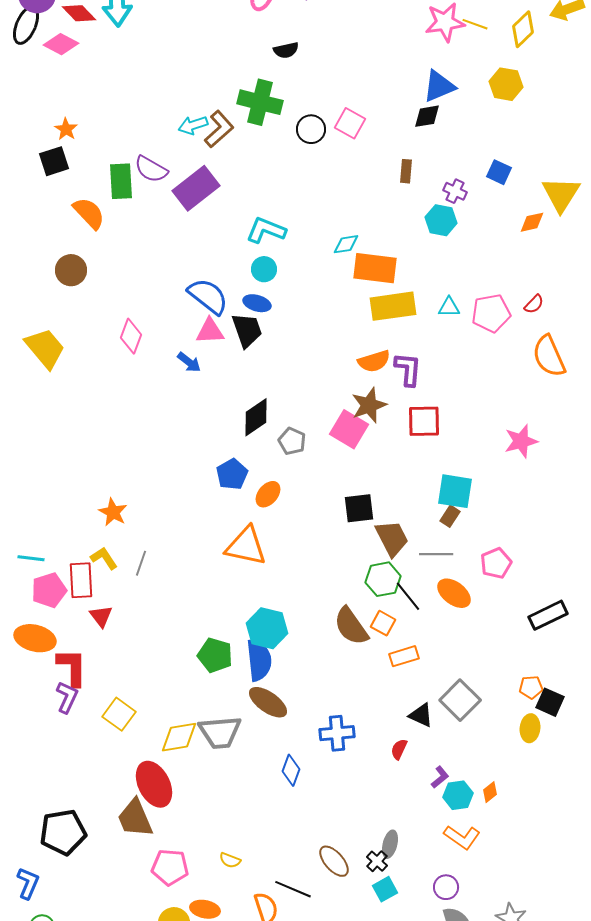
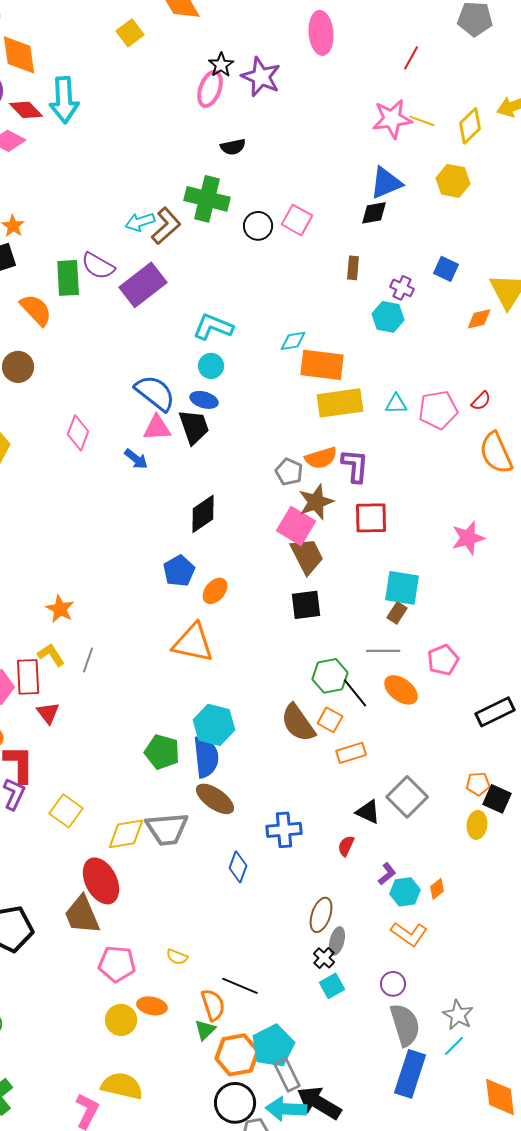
gray pentagon: (292, 441) -> (289, 472), moved
brown trapezoid: (392, 538) -> (307, 556), moved
brown ellipse: (334, 861) -> (321, 915), moved, turned 60

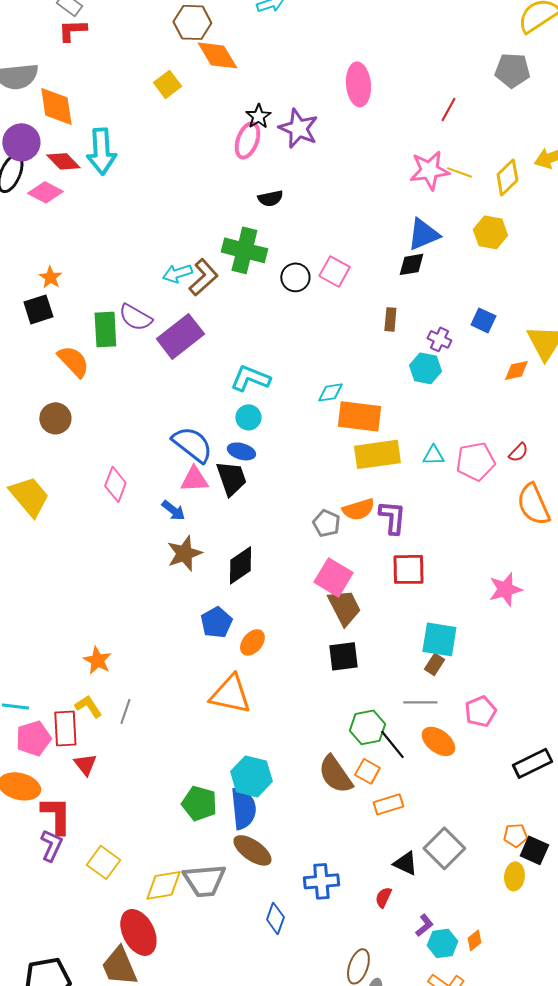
brown star: (316, 502) -> (184, 553), moved

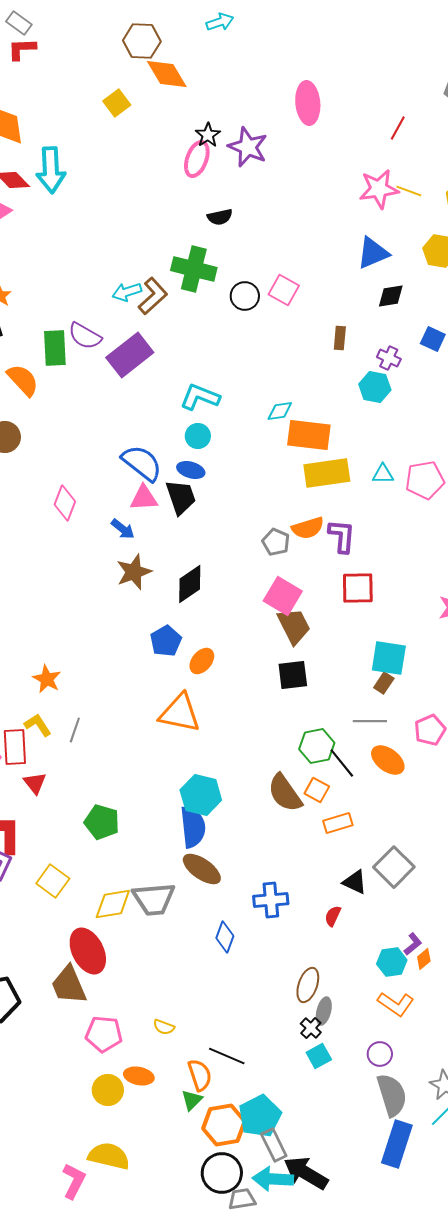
black diamond: (411, 264) -> (391, 296), moved
green pentagon: (199, 803) -> (102, 822), moved
purple L-shape: (424, 925) -> (413, 944), moved

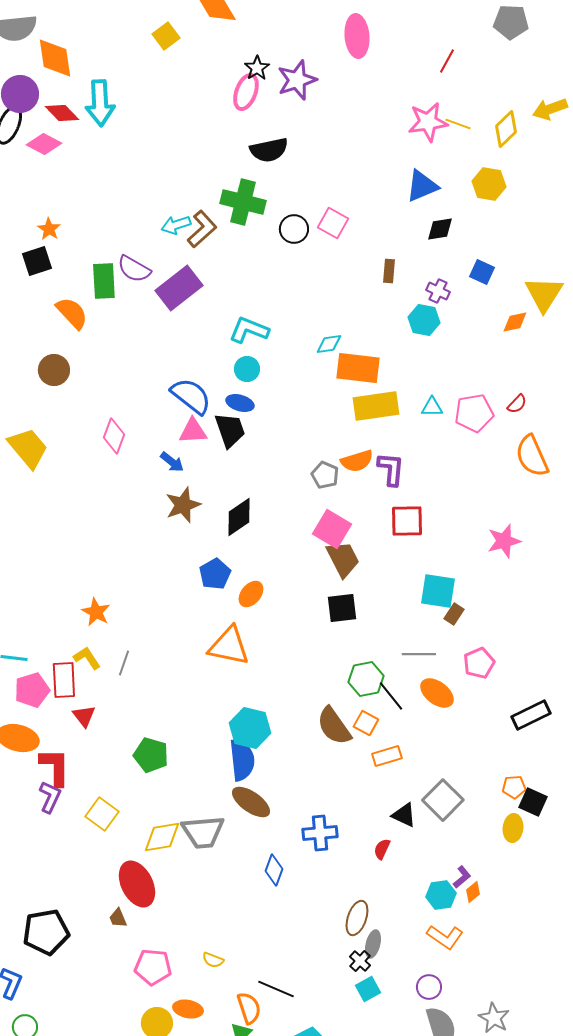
purple star: (248, 147) -> (297, 80), turned 30
black semicircle: (220, 217) -> (269, 150), size x1.5
brown rectangle: (384, 683) -> (454, 614), moved
brown trapezoid: (69, 985) -> (118, 918), size x0.5

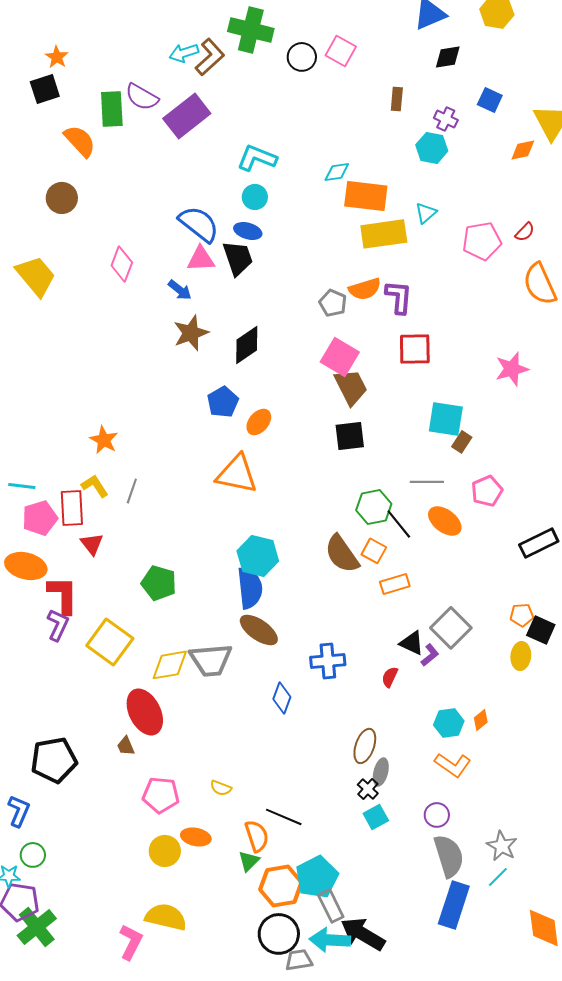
cyan triangle: (432, 407) -> (426, 213), moved, turned -40
yellow square: (102, 814) -> (110, 642), size x1.4
purple L-shape: (462, 877) -> (430, 655), moved

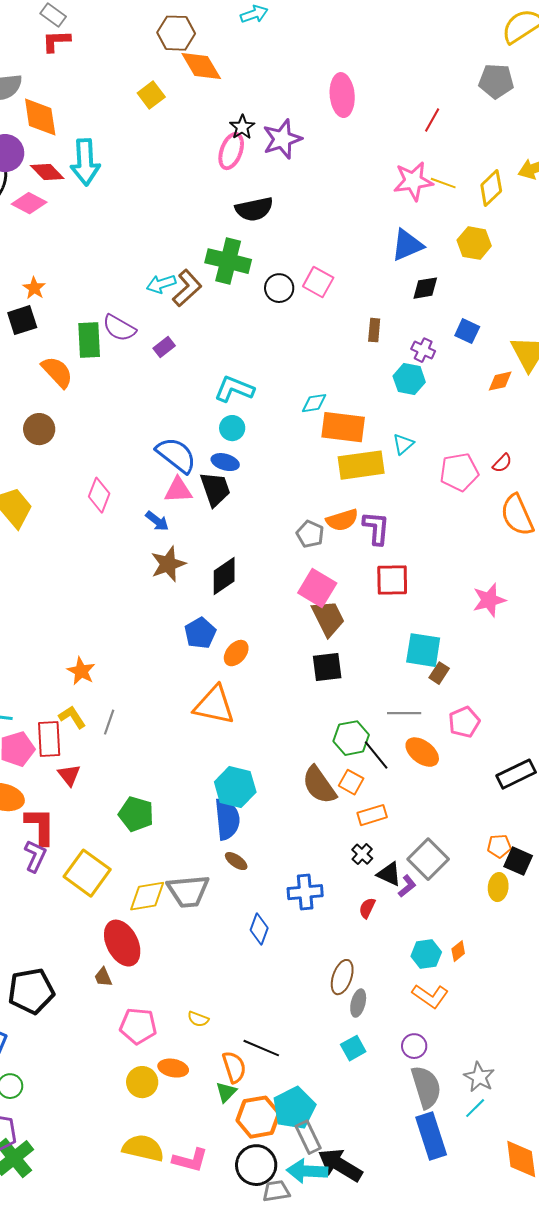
purple rectangle: (187, 116) -> (164, 347), size x0.5
brown ellipse: (259, 630) -> (236, 861), size x0.6
black cross: (368, 789) -> (362, 854), moved
blue rectangle: (454, 905) -> (431, 1136), turned -36
pink L-shape: (131, 942) -> (190, 1160), moved, turned 78

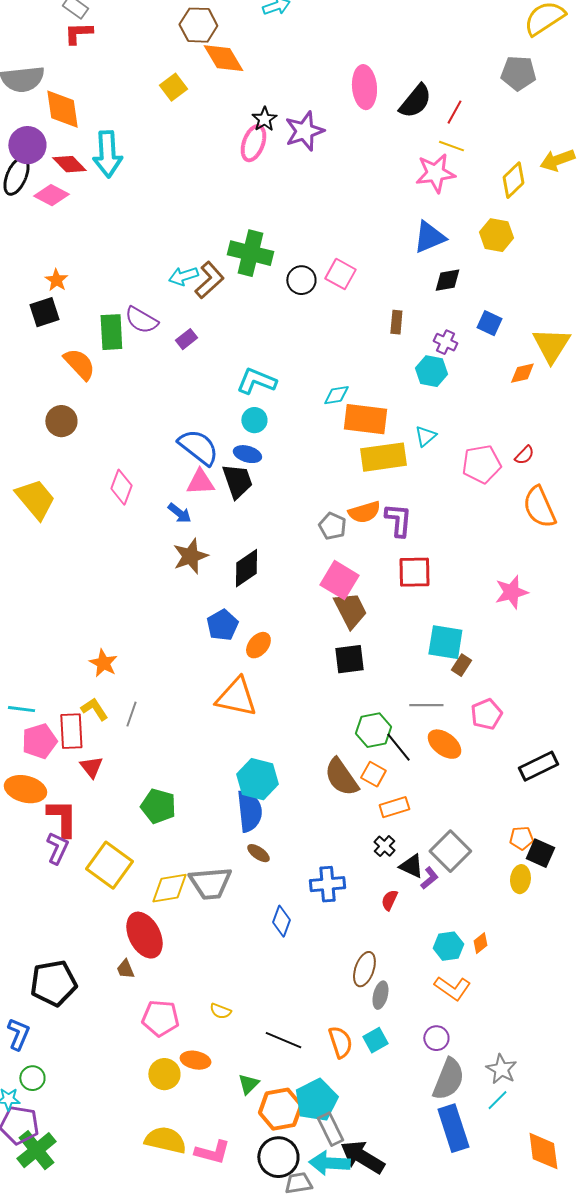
yellow line: (443, 183) -> (451, 146), moved
black semicircle: (254, 209) -> (415, 101), moved, turned -39
orange semicircle: (234, 1067) -> (340, 1042), moved
gray semicircle: (426, 1087) -> (448, 1079), turned 39

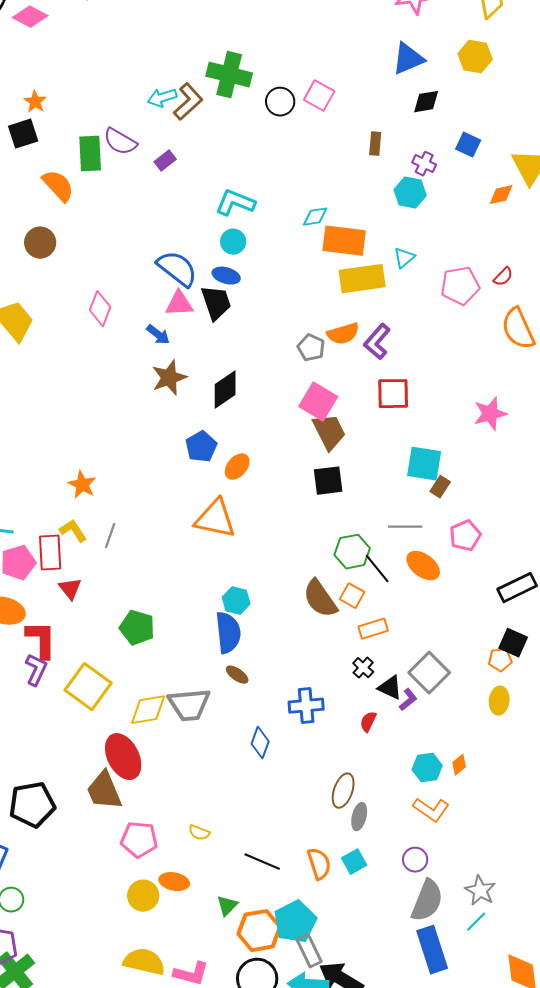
purple L-shape: (398, 520) -> (377, 342), turned -144
cyan hexagon: (257, 779) -> (236, 601), size x0.7
black square: (540, 853) -> (513, 643), moved
brown trapezoid: (125, 969) -> (104, 791), size x2.0

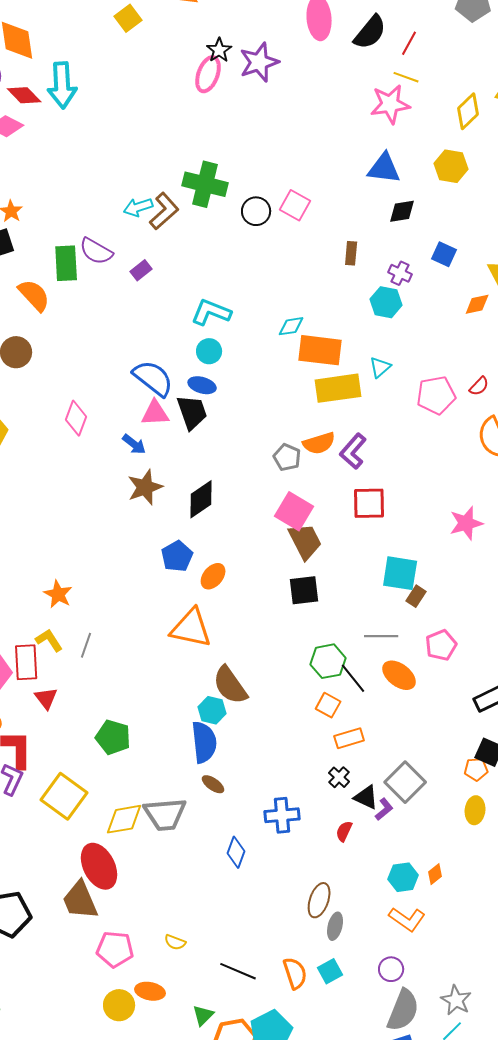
blue triangle: (408, 59) -> (384, 168), turned 30
brown semicircle: (320, 599) -> (230, 685), moved

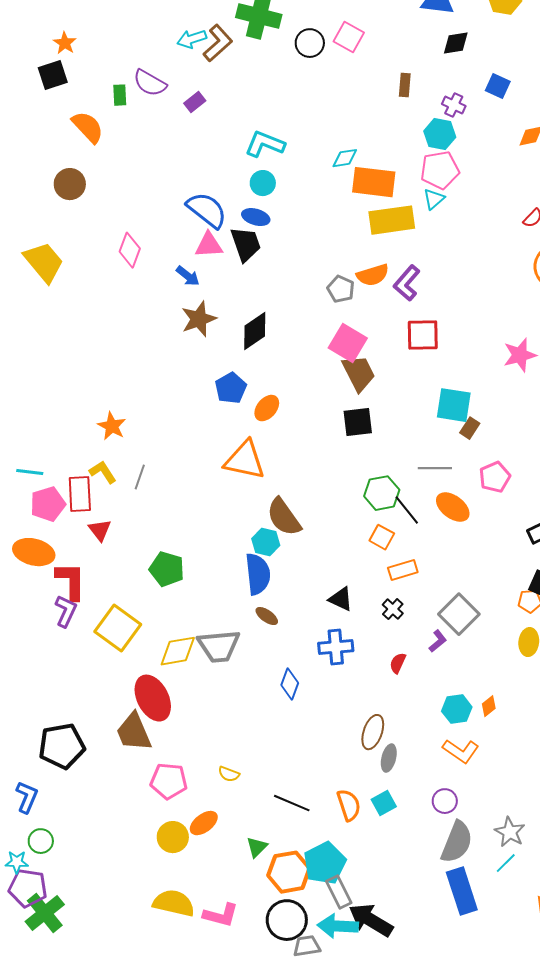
green rectangle: (66, 263) -> (120, 95), size x0.6
pink pentagon: (436, 395) -> (440, 170), moved
black triangle: (366, 797) -> (341, 599), moved
orange ellipse: (150, 991) -> (204, 823), turned -48

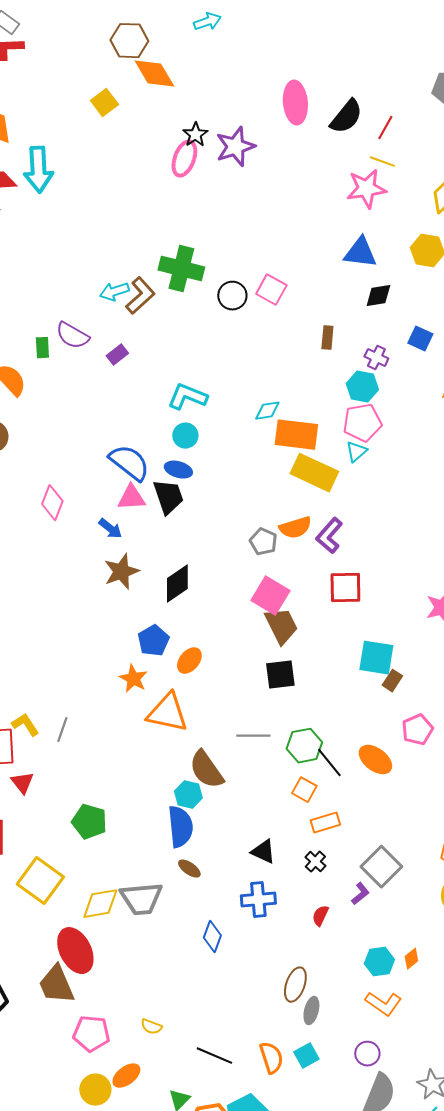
yellow rectangle: (392, 220) -> (314, 473), turned 33
orange star: (112, 426) -> (133, 679), moved
gray line: (435, 468) -> (253, 736), moved

